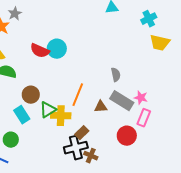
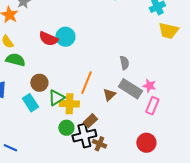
brown triangle: (101, 107) -> (109, 95), turned -40
red circle: (127, 136) -> (146, 143), moved
green circle: (11, 140) -> (66, 128), moved

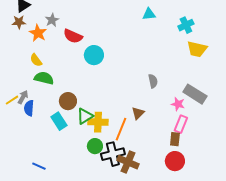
red semicircle: (48, 39) -> (73, 36), moved
orange line: (86, 83) -> (121, 129), moved
gray rectangle: (130, 89) -> (195, 94), moved
brown rectangle: (90, 121) -> (175, 139), moved, turned -40
brown cross: (99, 144) -> (128, 162), size x1.5

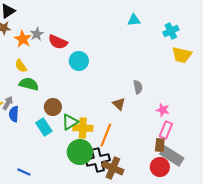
gray star: (52, 20) -> (37, 34), moved
gray rectangle: (195, 94) -> (172, 156), moved
brown triangle: (138, 113) -> (119, 104), moved, turned -32
green circle: (95, 146) -> (80, 152), size x1.6

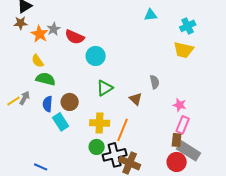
yellow trapezoid: (182, 55) -> (184, 50), moved
blue semicircle: (14, 114) -> (48, 104), moved
green triangle: (70, 122) -> (105, 88), moved
green circle: (80, 152) -> (97, 147), size x0.6

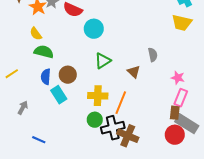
gray arrow: (25, 98) -> (23, 108), moved

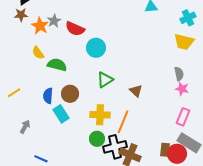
green semicircle: (44, 52) -> (57, 65), moved
gray semicircle: (153, 55) -> (179, 74), moved
pink star: (178, 78) -> (182, 89), moved
brown rectangle: (175, 113) -> (165, 150), moved

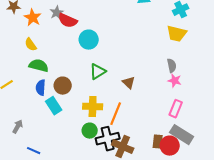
gray star: (54, 21) -> (57, 13), moved
green semicircle: (57, 65) -> (39, 66), moved
gray arrow: (25, 127) -> (18, 127), moved

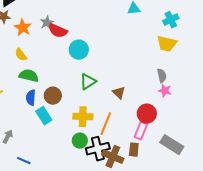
pink rectangle: (176, 109) -> (141, 131), moved
brown rectangle: (158, 142) -> (134, 150), moved
red circle: (170, 146) -> (147, 114), moved

